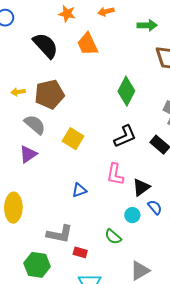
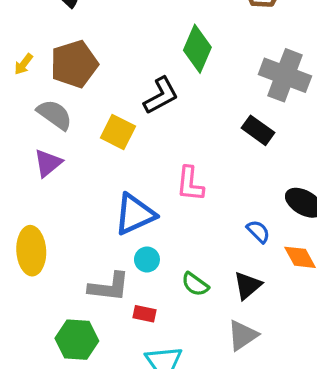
yellow arrow: (18, 92) -> (24, 64), turned -40
black L-shape: (125, 136) -> (161, 96), moved
black triangle: (141, 187) -> (248, 285), moved
blue triangle: (79, 190) -> (135, 214), size x1.8
cyan circle: (132, 215) -> (147, 260), moved

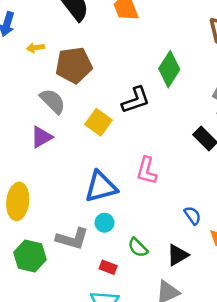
yellow arrow: (24, 64) -> (35, 48), moved, turned 35
red rectangle: (144, 314) -> (108, 267), moved
green hexagon: (77, 340) -> (30, 256), moved

